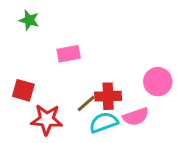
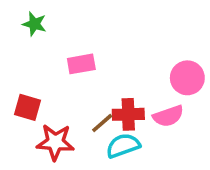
pink circle: (158, 82) -> (187, 78), moved
pink semicircle: (136, 117) -> (168, 116), moved

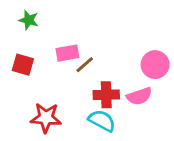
red square: (27, 107) -> (23, 65), moved
brown line: (102, 123) -> (85, 65), moved
cyan semicircle: (123, 146) -> (102, 121), turned 48

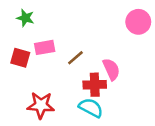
pink rectangle: (67, 53) -> (45, 47), moved
pink circle: (155, 65) -> (138, 22), moved
pink semicircle: (139, 96) -> (111, 69), moved, turned -95

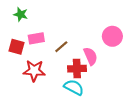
pink circle: (138, 22) -> (112, 36), moved
red star: (41, 105) -> (34, 71), moved

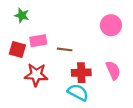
pink circle: (112, 36) -> (111, 25), moved
brown line: (61, 47) -> (65, 49), turned 48
pink semicircle: (90, 56) -> (113, 70), moved

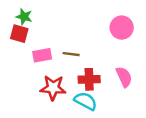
pink rectangle: (38, 41) -> (42, 55), moved
red square: (17, 49) -> (19, 34), moved
red star: (36, 75) -> (53, 88), moved

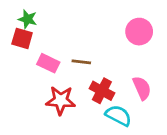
pink rectangle: (42, 55) -> (48, 63), turned 36
red cross: (89, 79) -> (102, 91), turned 30
cyan semicircle: (86, 101) -> (118, 116), moved

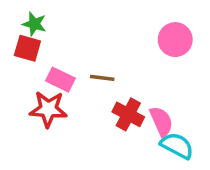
pink semicircle: (142, 88) -> (161, 121), moved
red star: (61, 100) -> (48, 109), moved
cyan semicircle: (118, 116) -> (177, 146), moved

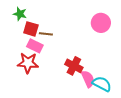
red square: (27, 48) -> (31, 29), moved
brown line: (102, 78) -> (46, 34), moved
pink semicircle: (161, 121) -> (88, 79), moved

